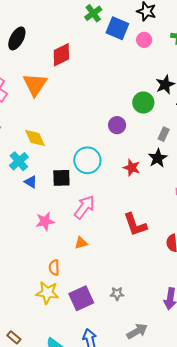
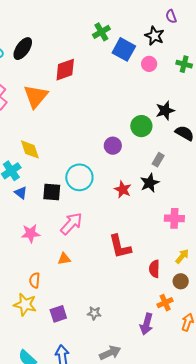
purple square: (81, 298) -> (58, 314), size x0.7

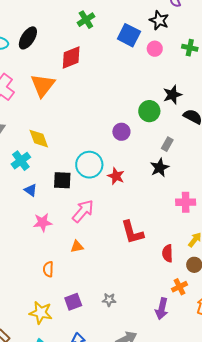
green cross: (101, 32) -> (86, 20), moved
red star: (123, 189) -> (116, 176), moved
blue triangle: (21, 193) -> (31, 190), moved
yellow star: (25, 305) -> (41, 313), moved

